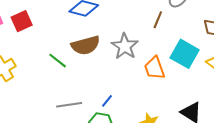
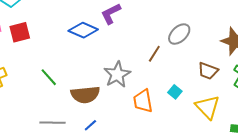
brown semicircle: (86, 45) -> (85, 95), moved
cyan square: (185, 54) -> (175, 92), size x0.5

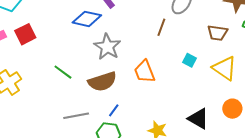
gray star: (117, 74) -> (107, 47), moved
orange trapezoid: (143, 101) -> (144, 72), moved

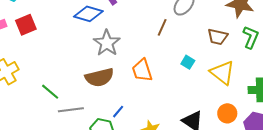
green line: (63, 72) -> (50, 92), moved
blue line: (114, 110) -> (118, 112), moved

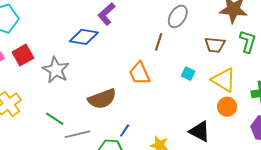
gray star: (107, 43) -> (56, 70), moved
orange trapezoid: (142, 70) -> (139, 73), moved
orange circle: (227, 113) -> (227, 107), moved

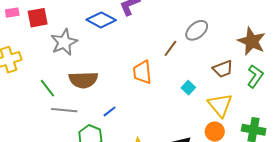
brown trapezoid: (215, 45) -> (223, 69), turned -45
brown semicircle: (102, 99) -> (83, 80), moved
blue line: (125, 131) -> (110, 111), moved

